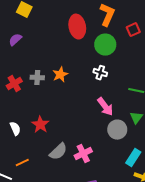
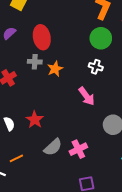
red ellipse: (77, 27) -> (42, 37), moved
gray cross: (37, 78) -> (35, 62), moved
pink arrow: (105, 107) -> (87, 96), moved

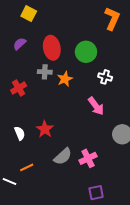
green circle: (101, 38) -> (86, 52), moved

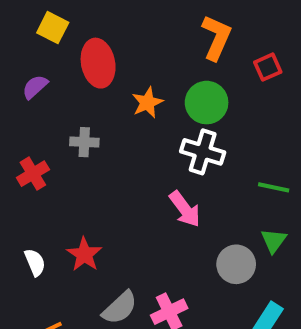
red ellipse: (52, 48) -> (98, 63), moved
green circle: (86, 52) -> (207, 103), moved
white cross: (105, 77) -> (203, 152), size x1.5
orange star: (65, 79) -> (147, 103), moved

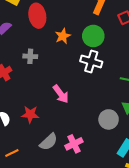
pink arrow: (185, 209) -> (61, 94), moved
red star: (84, 254) -> (30, 114), turned -30

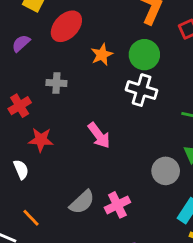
red ellipse: (37, 16) -> (66, 26), turned 55
red star: (30, 114) -> (41, 140), moved
orange line: (12, 153) -> (31, 218), turned 72

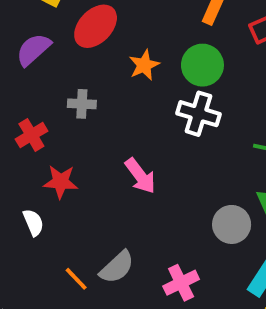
purple semicircle: (21, 43) -> (33, 50), size x1.4
pink cross: (117, 205) -> (181, 283), moved
orange line: (31, 218) -> (76, 279), moved

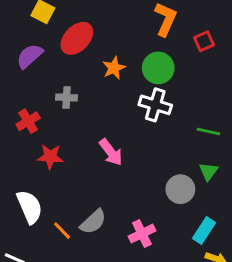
white semicircle: (33, 222) -> (30, 207), moved, size x1.6

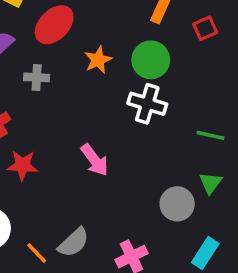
gray cross: (67, 97) -> (37, 77), moved

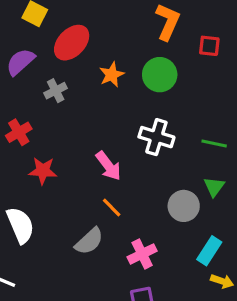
red square: (205, 28) -> (209, 46), turned 30
gray cross: (37, 77) -> (56, 91), turned -30
white cross: (147, 104) -> (156, 137), moved
orange line: (37, 253) -> (112, 208), moved

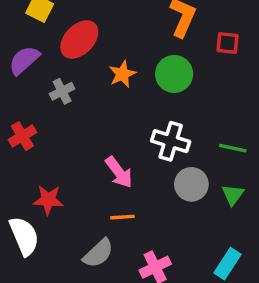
red star: (43, 171) -> (48, 200), moved
gray circle: (184, 206) -> (191, 184), moved
orange line: (112, 208) -> (122, 217), turned -50

